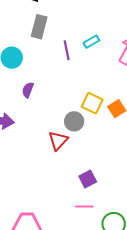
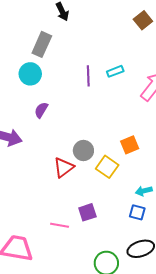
gray rectangle: (39, 27) -> (42, 44), moved
yellow square: (92, 103) -> (107, 167), moved
pink line: (84, 206) -> (60, 225), moved

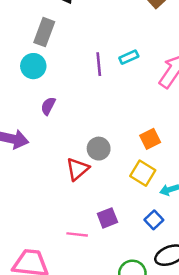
yellow square: (107, 167) -> (143, 173), moved
blue square: (137, 212) -> (154, 220), moved, turned 35

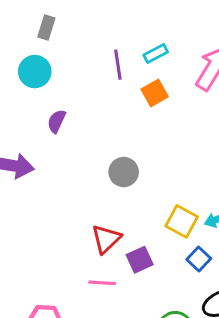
gray rectangle: (44, 32) -> (46, 27), size x0.7
orange square: (150, 139) -> (155, 93), moved
red triangle: (78, 169) -> (106, 239), moved
yellow square: (143, 173) -> (182, 221), moved

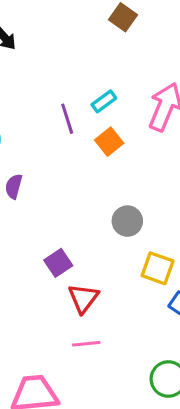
gray circle: (124, 172) -> (127, 221), moved
purple square: (140, 260) -> (58, 263), moved

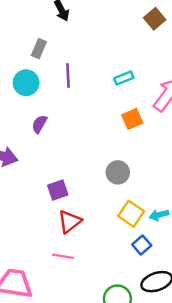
purple line: (67, 119) -> (68, 76), moved
orange square: (109, 142) -> (132, 119), moved

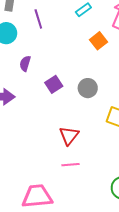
gray circle: (118, 172) -> (88, 88), moved
purple square: (58, 190) -> (54, 84), moved

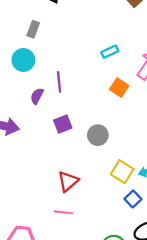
purple line: (38, 19) -> (59, 82), moved
orange square: (98, 41) -> (119, 88), turned -30

